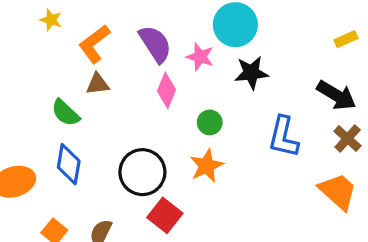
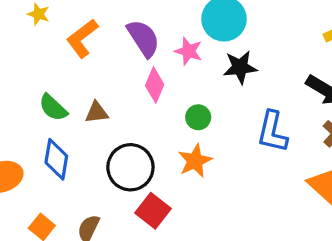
brown triangle: (98, 84) -> (97, 112), moved

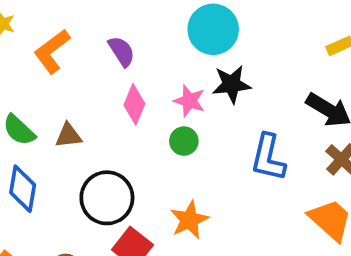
purple semicircle: (143, 38) -> (122, 51), size x0.7
pink star: (189, 51) -> (189, 101), moved
orange star: (195, 161) -> (189, 220), moved

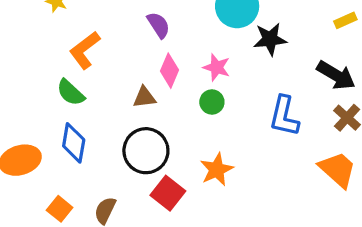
orange L-shape: (52, 51) -> (85, 50), moved
black star: (231, 84) -> (270, 39), moved
brown triangle: (68, 136) -> (144, 97), moved

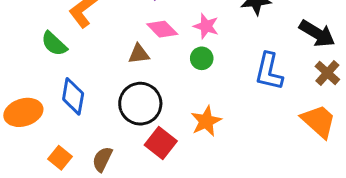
pink diamond: (170, 71) -> (162, 29), turned -68
green semicircle: (71, 93) -> (54, 44), moved

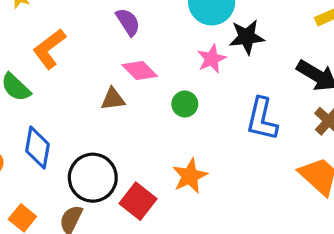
pink star: (206, 26) -> (212, 59), moved, turned 30
black circle: (140, 104) -> (93, 178), moved

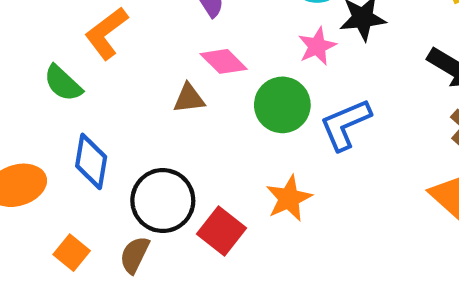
green circle: (185, 104) -> (282, 105), size x1.6
blue L-shape: (262, 119) -> (345, 124), moved, turned 54

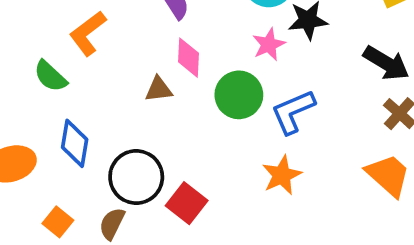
pink diamond: (224, 61) -> (188, 58), turned 48
orange star: (289, 198) -> (282, 175), moved

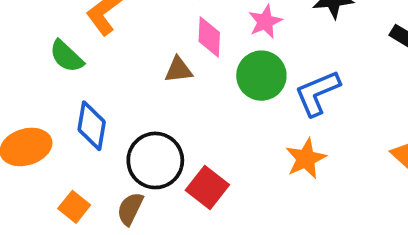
pink star: (269, 44) -> (265, 22), moved

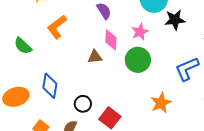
green semicircle: (67, 56) -> (23, 46), moved
blue L-shape: (317, 93) -> (187, 69), moved
black circle: (155, 160) -> (83, 104), size x0.6

